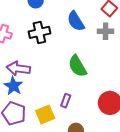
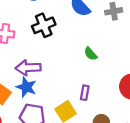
green semicircle: (77, 66) -> (91, 54), size x0.6

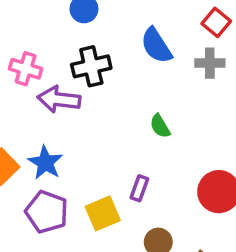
purple arrow: (28, 68) -> (59, 99), moved

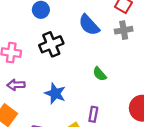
purple arrow: (59, 99) -> (16, 85), moved, size x0.7
blue star: (45, 163) -> (55, 93), moved

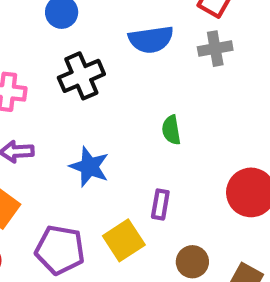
blue semicircle: (89, 25) -> (151, 39), turned -55
green semicircle: (100, 74) -> (171, 130), turned 32

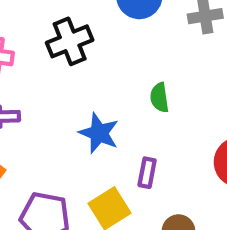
blue star: (89, 167) -> (99, 133), moved

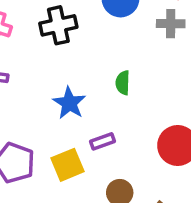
purple rectangle: (147, 173) -> (102, 141), turned 50

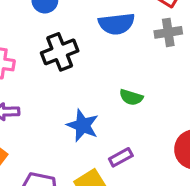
green semicircle: (123, 83) -> (131, 97), turned -65

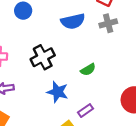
black cross: (60, 52) -> (43, 57), moved
green semicircle: (131, 97) -> (88, 70), turned -42

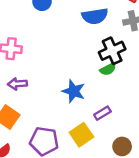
black cross: (43, 57) -> (112, 51), moved

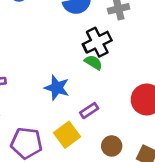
green semicircle: (108, 69) -> (93, 62), turned -119

